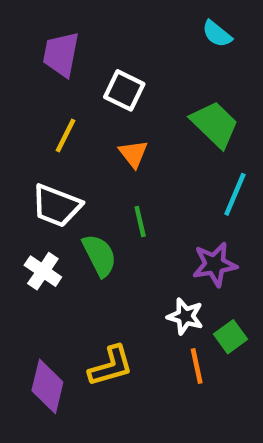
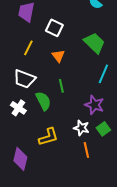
purple star: (215, 264) -> (94, 105), turned 30
green square: (230, 337) -> (103, 129), moved
yellow L-shape: (111, 366) -> (48, 137), moved

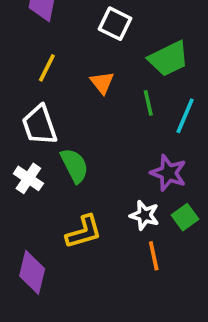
white square: (54, 28) -> (115, 24), moved
green trapezoid: (94, 43) -> (168, 59), turned 110
white trapezoid: (24, 79) -> (40, 125), turned 50
green line: (61, 86) -> (148, 103), moved

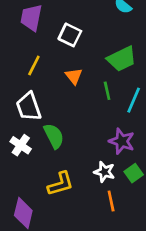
white square: (115, 24) -> (70, 35), moved

